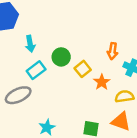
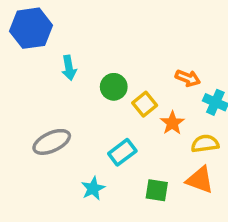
orange arrow: (113, 51) -> (188, 78), turned -77
cyan rectangle: (36, 70) -> (122, 152), moved

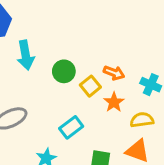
cyan arrow: (69, 68) -> (26, 55), size x1.4
orange arrow: (188, 78) -> (114, 73), moved

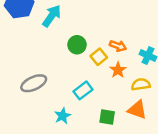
cyan arrow: (26, 55) -> (52, 16), moved, turned -135

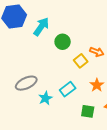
green circle: (77, 45) -> (63, 42), moved
orange star: (118, 70) -> (97, 85), moved
cyan star: (63, 116) -> (45, 98), moved

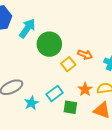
green circle: (63, 42) -> (49, 44), size x1.5
green square: (88, 111) -> (70, 107), moved

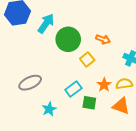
orange arrow: (85, 55) -> (103, 39), moved
cyan star: (31, 103) -> (49, 109), moved

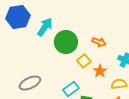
orange star: (104, 85) -> (100, 71), moved

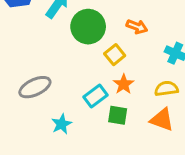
orange star: (100, 71) -> (124, 84), moved

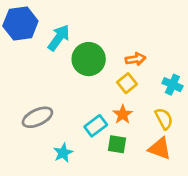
orange arrow: (137, 27) -> (135, 59), turned -30
yellow square: (115, 55) -> (127, 83), moved
yellow semicircle: (166, 89) -> (164, 119), turned 70

